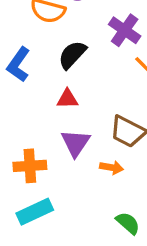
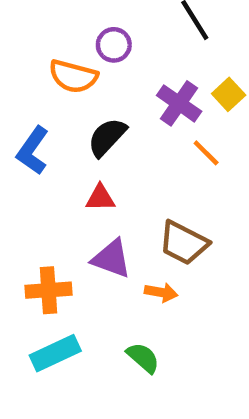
purple triangle: (76, 143) -> (112, 259), turned -44
green semicircle: (128, 223) -> (143, 358), moved

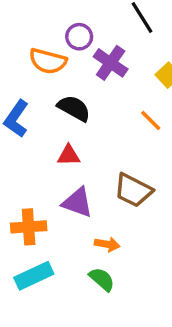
purple cross: (179, 103) -> (111, 63), moved
black semicircle: (107, 137) -> (74, 108), turned 76
orange arrow: (161, 292) -> (107, 244), moved

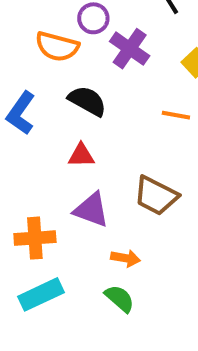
orange line: (151, 120) -> (176, 115), turned -35

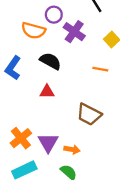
purple triangle: (91, 210) -> (48, 143), moved, turned 40
orange cross: (35, 238) -> (21, 138), turned -35

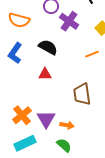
orange semicircle: (33, 30) -> (19, 20), moved
orange line: (100, 69) -> (92, 54), turned -32
brown trapezoid: (89, 114) -> (82, 94), turned 55

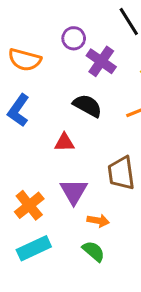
black semicircle: (48, 47) -> (87, 106), moved
purple triangle: (46, 119) -> (74, 192), moved

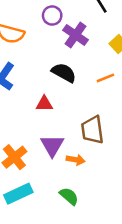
orange arrow: (98, 221) -> (76, 160), moved

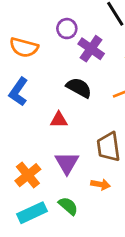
orange arrow: (76, 160) -> (100, 184), moved
green semicircle: (69, 196) -> (68, 206), moved

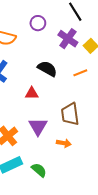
purple cross: (91, 49) -> (68, 39), moved
green semicircle: (68, 206) -> (39, 170), moved

